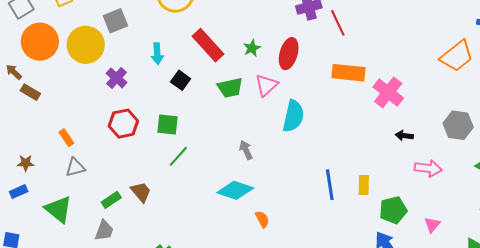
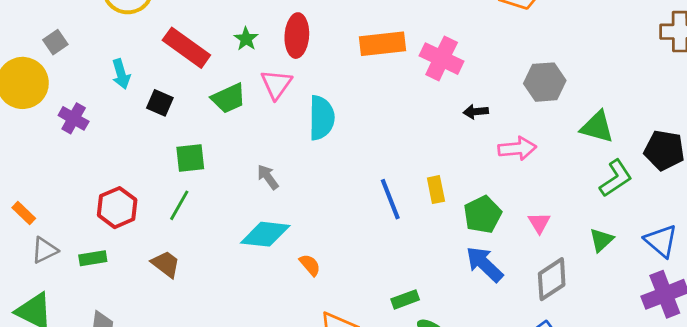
gray square: (115, 21) -> (55, 42), size x0.7
red hexagon: (123, 124) -> (117, 208), moved
green square: (167, 125) -> (190, 158), moved
brown trapezoid: (141, 192) -> (166, 264), moved
green rectangle: (111, 200) -> (93, 258), moved, turned 36

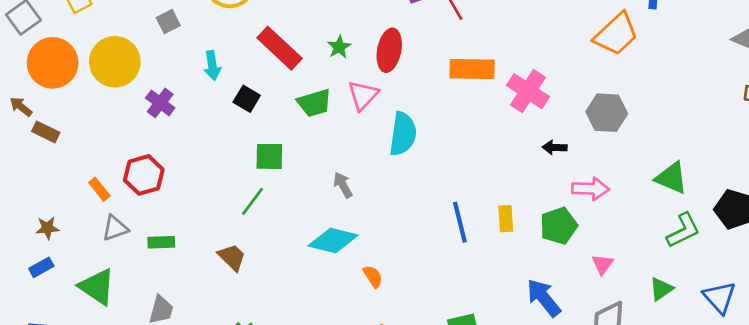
gray square: (55, 42) -> (168, 22), moved
gray hexagon: (545, 82) -> (607, 113), moved
red hexagon: (117, 208) -> (144, 175), moved
green pentagon: (483, 215) -> (559, 226), moved

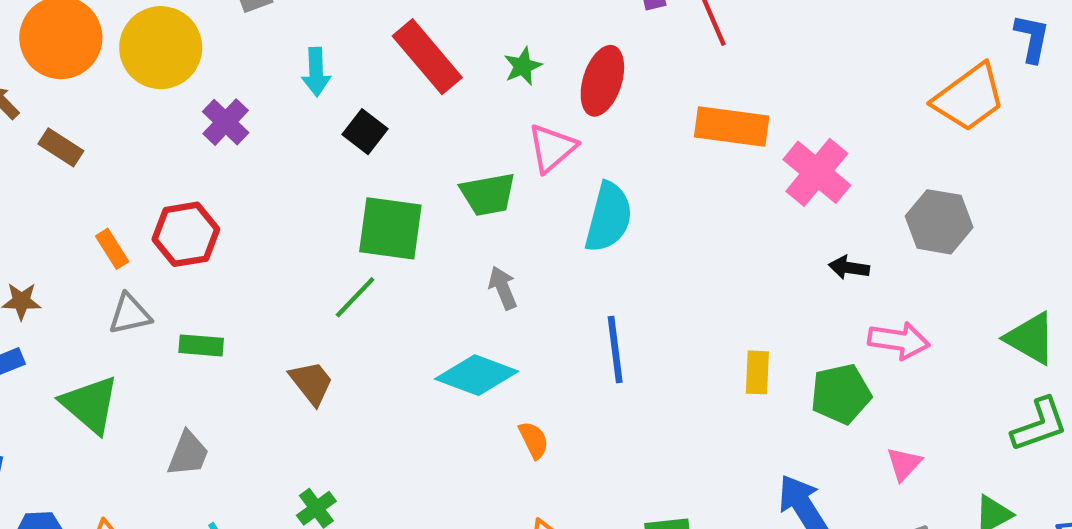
green trapezoid: (314, 103) -> (488, 194), moved
brown rectangle: (46, 132) -> (61, 147), moved
green square: (269, 156) -> (390, 228), size x1.4
blue line: (460, 222) -> (615, 349), moved

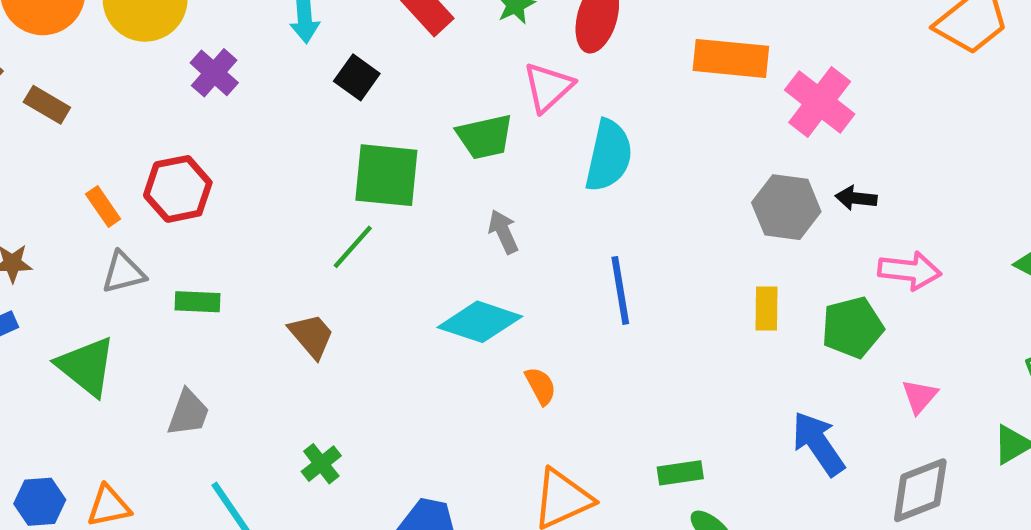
gray hexagon: (939, 222) -> (786, 207), moved

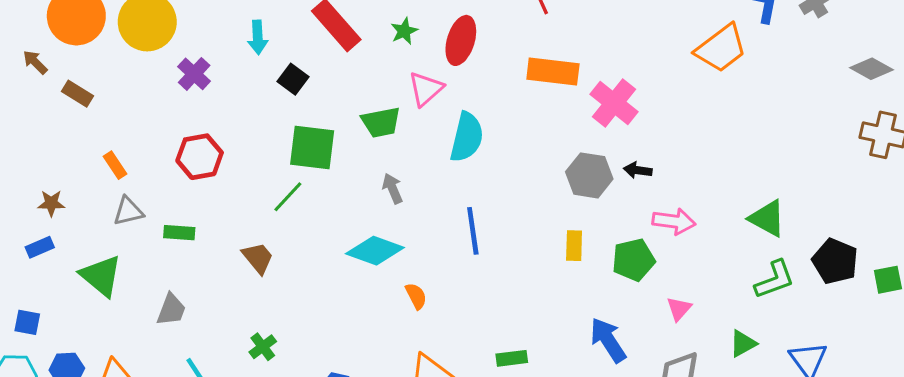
red hexagon: (178, 189) -> (200, 157), moved

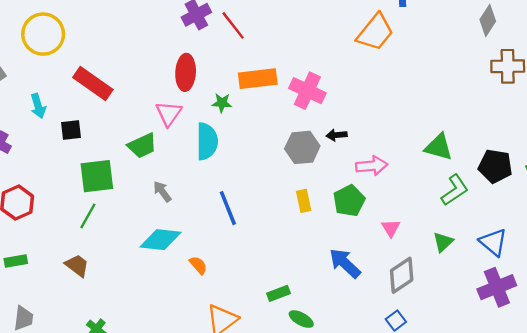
green star: (404, 31) -> (222, 103), moved, turned -30
gray diamond: (871, 69) -> (488, 20), turned -72
black square: (293, 79) -> (71, 130), turned -30

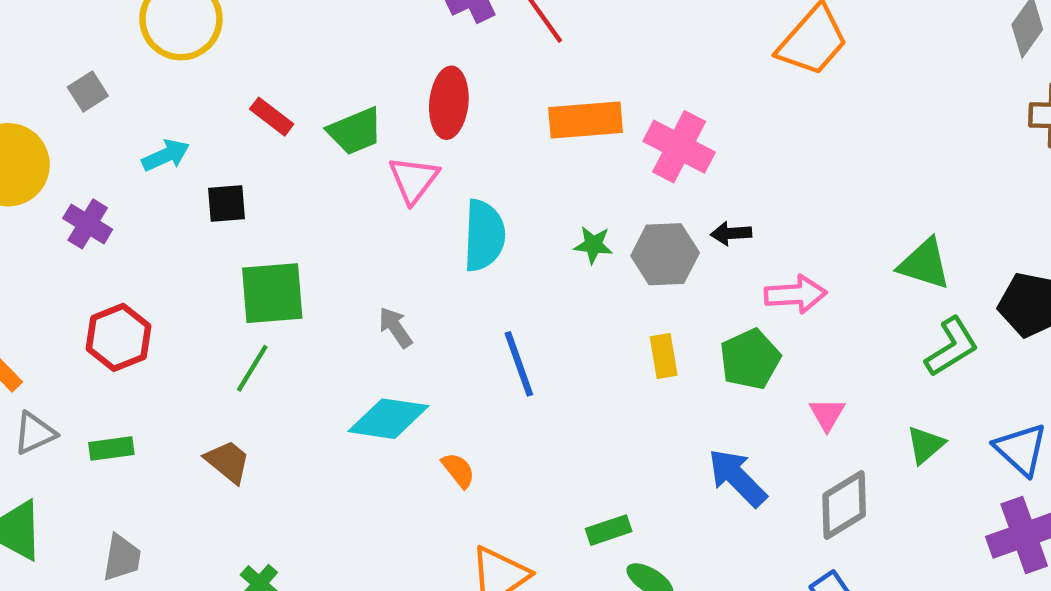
red rectangle: (93, 83) -> (272, 117), size x0.6
green star: (222, 103) -> (593, 245), moved
cyan arrow: (38, 106) -> (166, 155), turned -100
green trapezoid: (142, 146) -> (355, 131), moved

